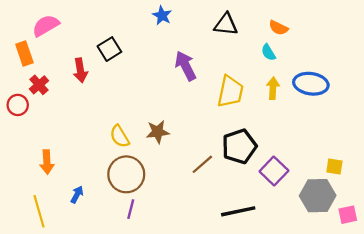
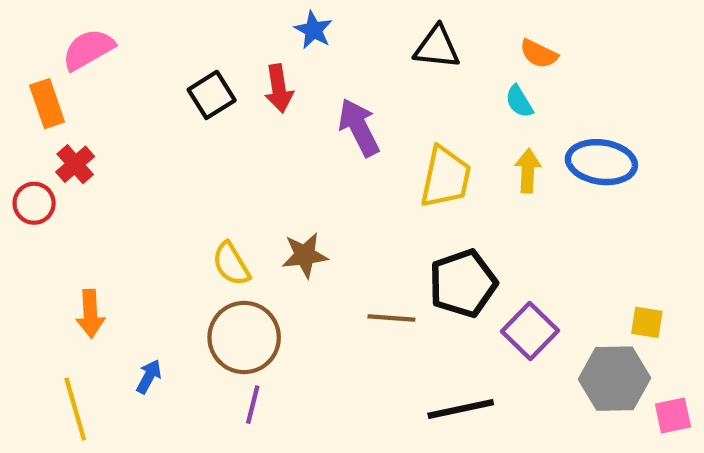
red arrow: (80, 70) -> (279, 88), moved
brown line: (202, 164) -> (391, 318), turned 45

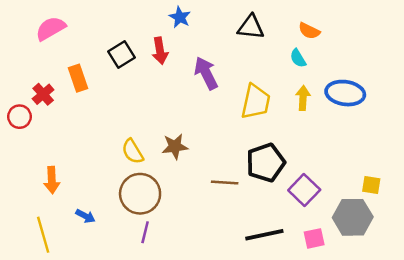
orange rectangle: (47, 104) -> (78, 78), moved
blue arrow: (149, 376) -> (85, 216), turned 90
pink square: (673, 415) -> (314, 238), moved

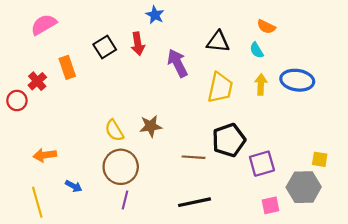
black triangle: (251, 27) -> (218, 42), moved
orange arrow: (52, 180) -> (45, 155), turned 85
purple square: (304, 190) -> (262, 164), turned 30
black line: (264, 235) -> (195, 202), moved

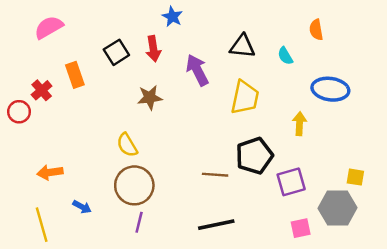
orange semicircle: (266, 27) -> (316, 30), moved, turned 54
yellow arrow: (261, 84) -> (300, 124), moved
brown star: (151, 126) -> (150, 97), moved

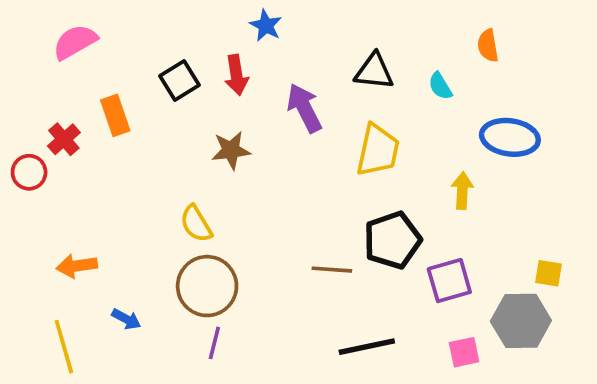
black line: (216, 225) -> (367, 347), moved

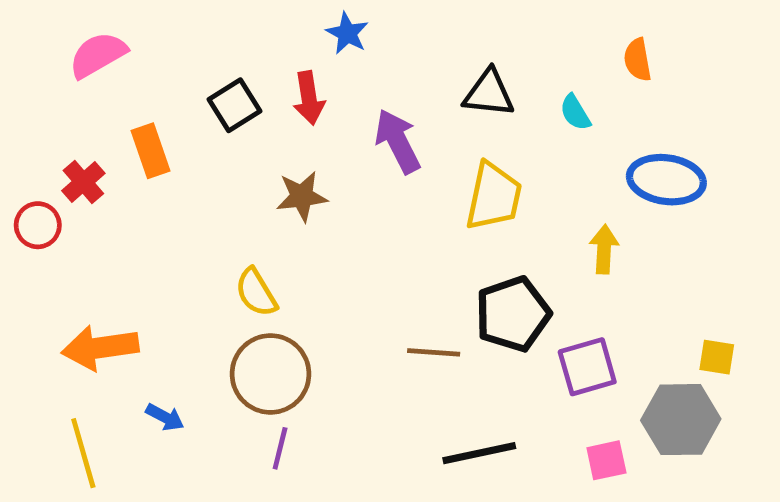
orange arrow: (77, 266) -> (100, 348), size x1.4

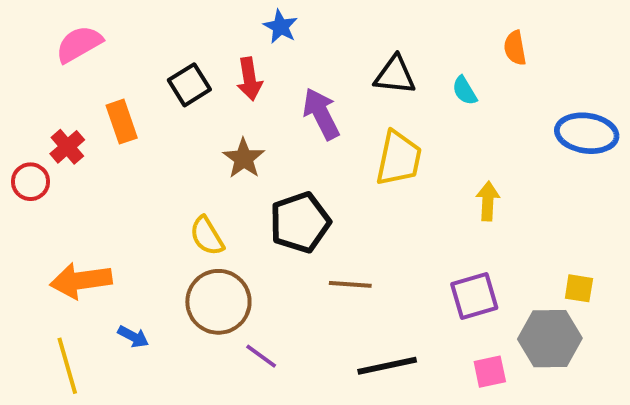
blue ellipse: (666, 180) -> (587, 133), moved
brown star: (302, 196) -> (244, 158), turned -30
black pentagon: (513, 314) -> (300, 222), moved
purple line: (280, 448) -> (261, 356), moved, turned -68

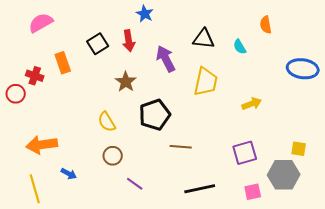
red cross: (67, 147) -> (35, 76), turned -30
yellow arrow: (488, 201) -> (252, 104), turned 66
brown circle: (218, 302) -> (113, 156), size x0.6

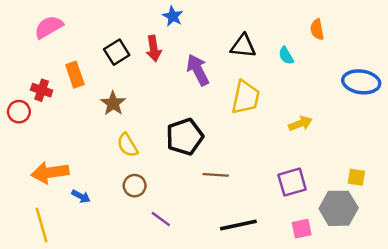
brown star: (126, 82) -> (113, 103), moved
blue arrow: (69, 174) -> (81, 196), moved

